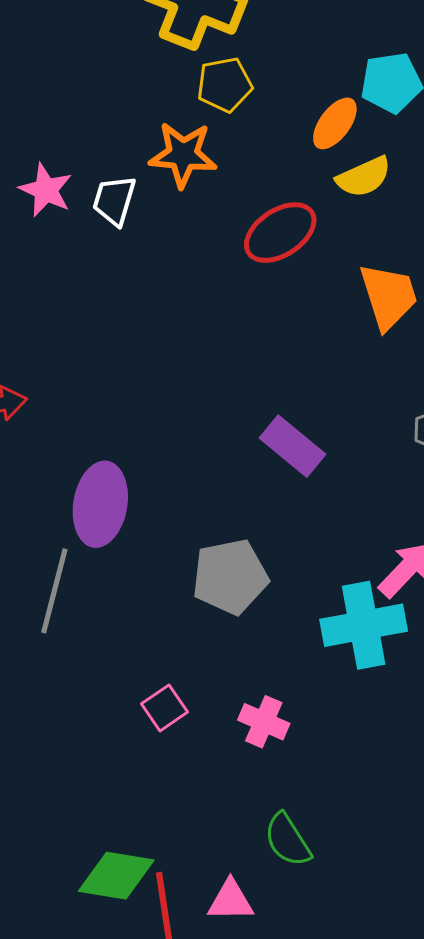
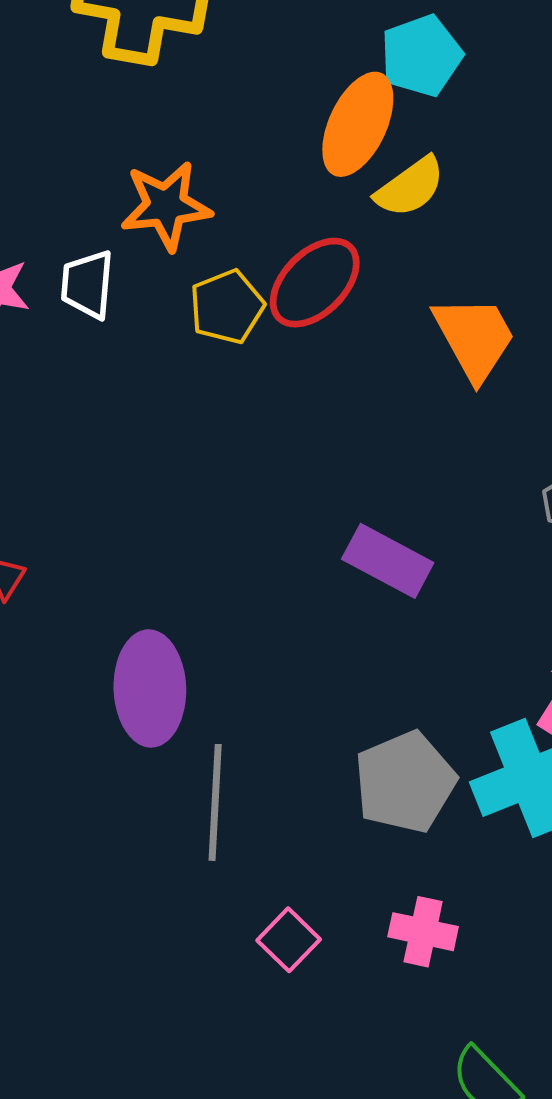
yellow pentagon: (225, 85) -> (227, 307), moved
orange ellipse: (335, 123) -> (358, 124), size x1.4
gray pentagon: (230, 577) -> (405, 782), moved
gray line: (54, 591) -> (215, 802), moved

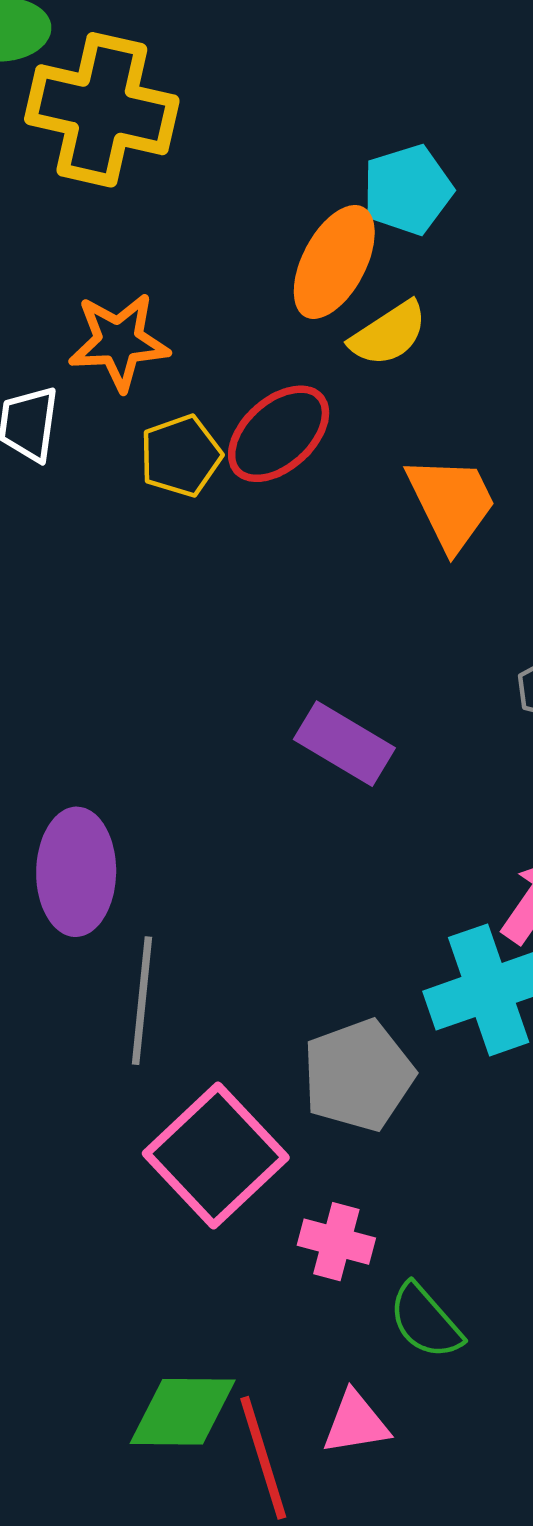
gray pentagon: (405, 782) -> (358, 1075), moved
pink cross: (423, 932) -> (336, 1242), moved
pink square: (289, 940) -> (216, 1155), size x2.0

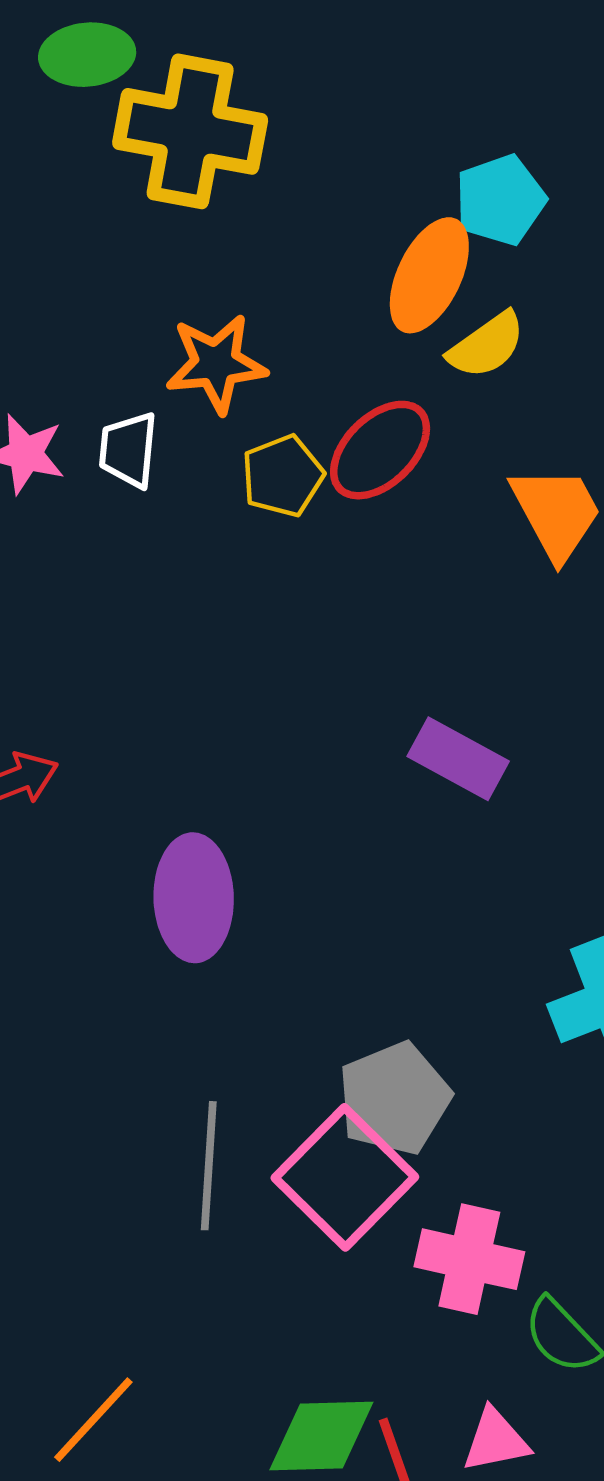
gray line: (142, 1001) -> (209, 1166), moved
gray pentagon: (358, 1075) -> (394, 1098), moved
pink cross: (336, 1242) -> (469, 1259), size x1.4

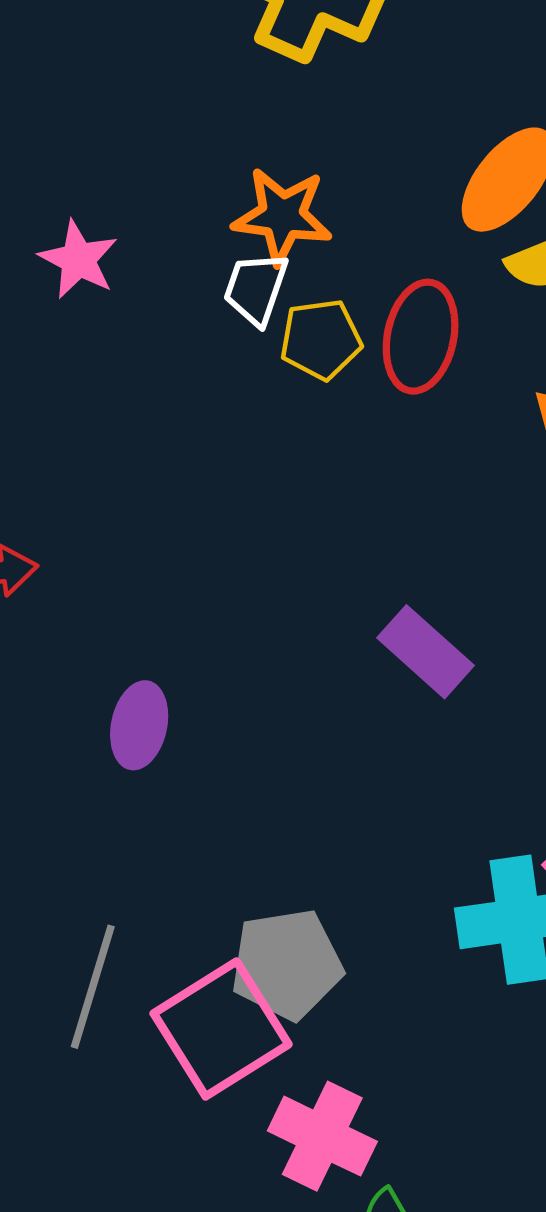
white trapezoid: (128, 450) -> (256, 288), moved
red ellipse: (380, 450) -> (421, 337), turned -47
purple ellipse: (194, 898) -> (139, 725), size x0.7

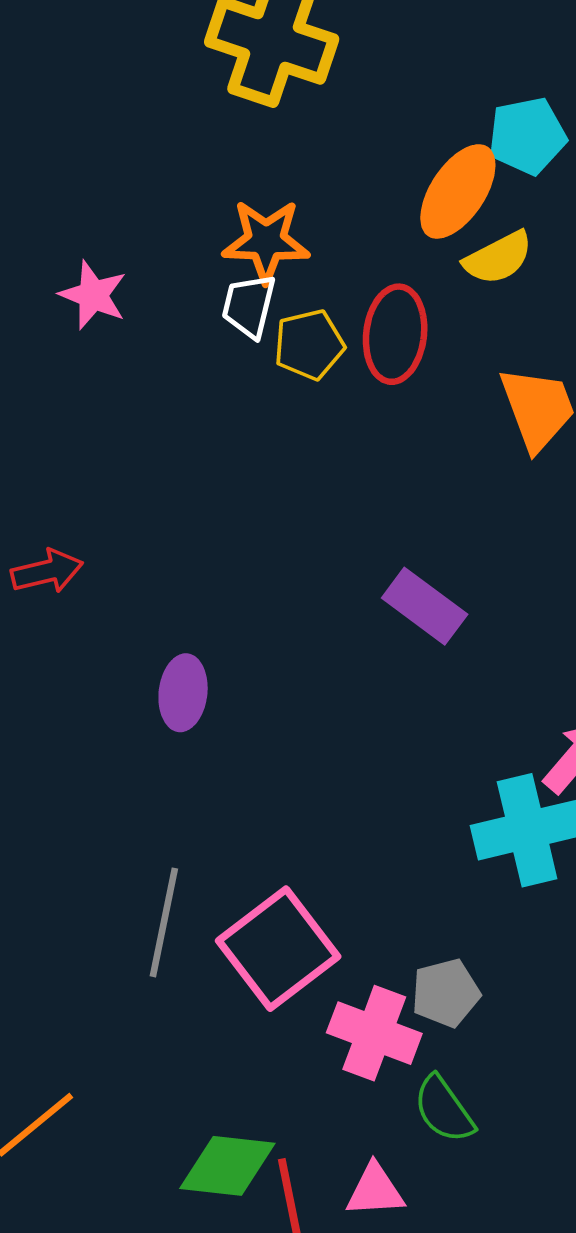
gray pentagon: (287, 964) -> (446, 993), moved, size x0.7

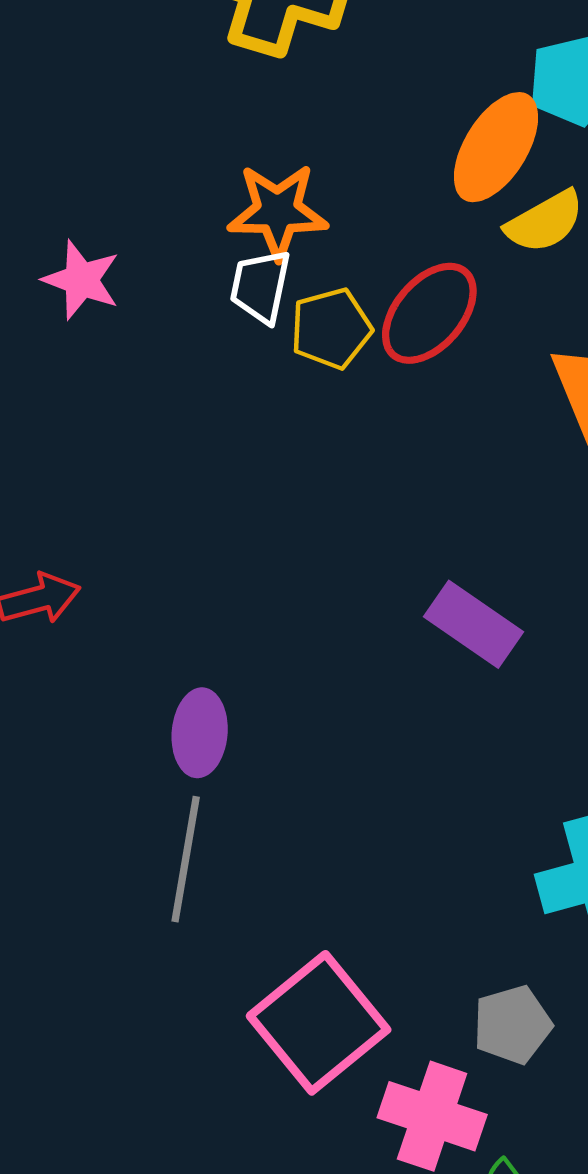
red ellipse: (395, 334) -> (429, 313), turned 36
gray line: (164, 922) -> (186, 859), moved
gray pentagon: (446, 993) -> (512, 1025), moved

